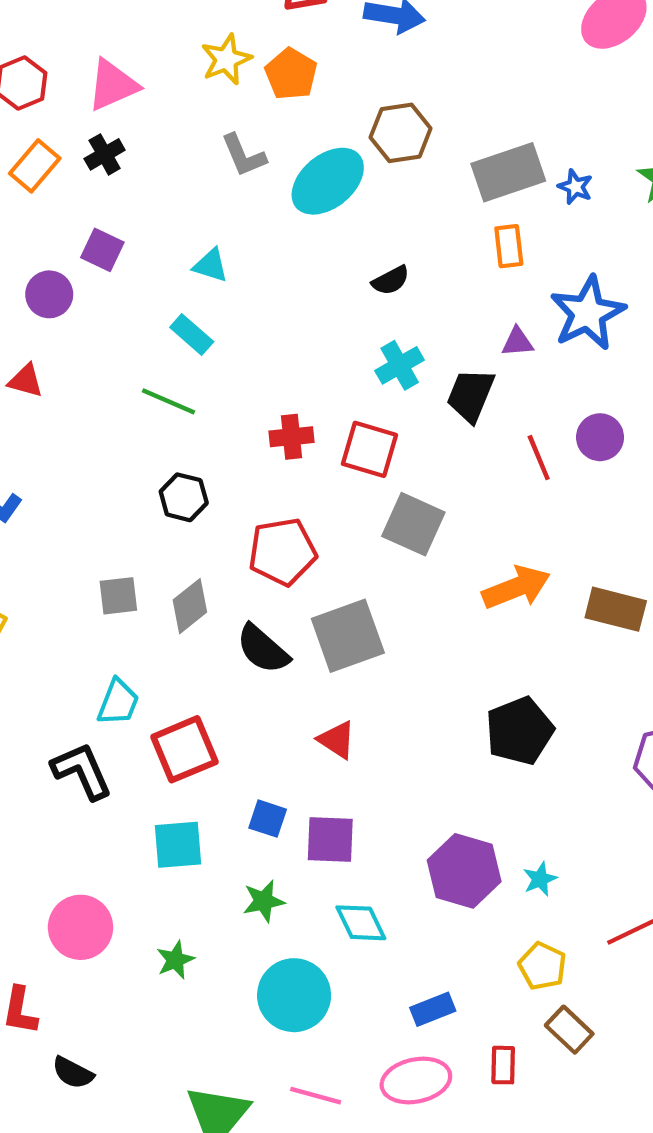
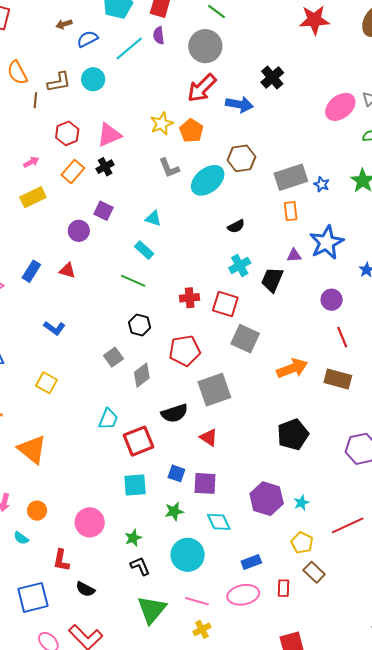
red line: (539, 458) -> (342, 337), moved
gray square: (118, 596) -> (113, 357), moved, turned -30
black semicircle: (263, 649) -> (175, 413), moved, turned -60
black L-shape: (82, 771) -> (140, 566), moved, size x0.7

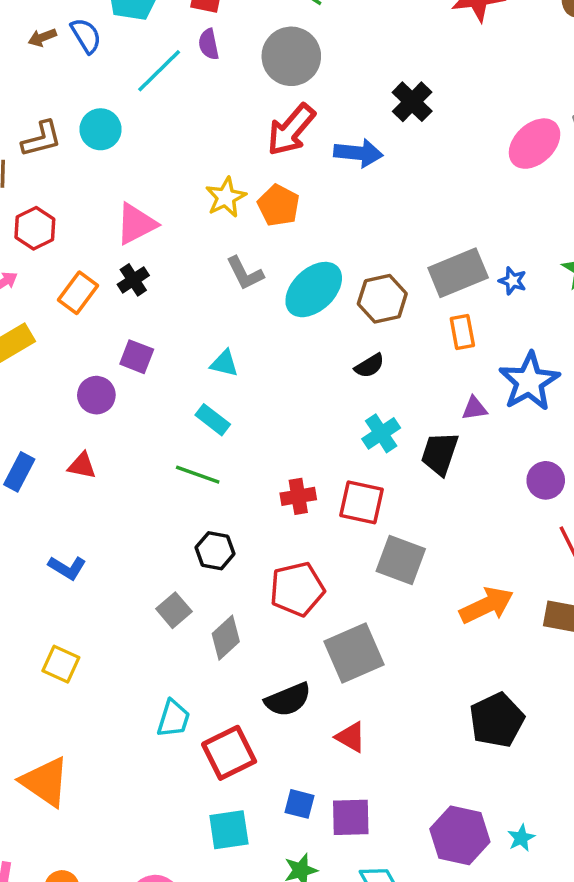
blue semicircle: (88, 39) -> (86, 36), moved, turned 90
red hexagon: (67, 133) -> (35, 228), moved
brown hexagon: (241, 158) -> (382, 299), moved

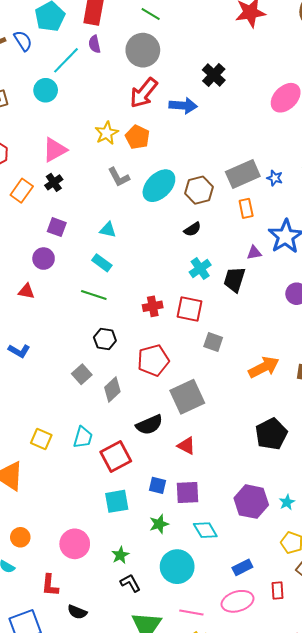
cyan circle: (101, 129) -> (46, 90), moved
purple circle: (96, 395) -> (44, 259), moved
gray square: (401, 560) -> (213, 342), size x0.7
yellow square: (61, 664) -> (41, 439), moved

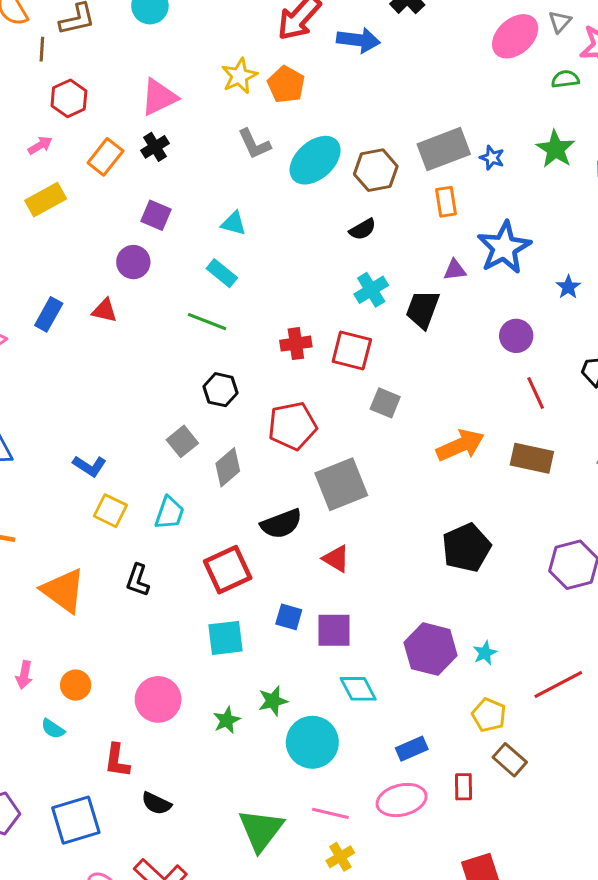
blue L-shape: (19, 351) -> (90, 466), moved
cyan trapezoid: (83, 437) -> (169, 513), moved
yellow square: (41, 439) -> (110, 511), moved
green star: (159, 524) -> (273, 701), moved
black L-shape: (130, 583) -> (138, 580), moved, turned -135

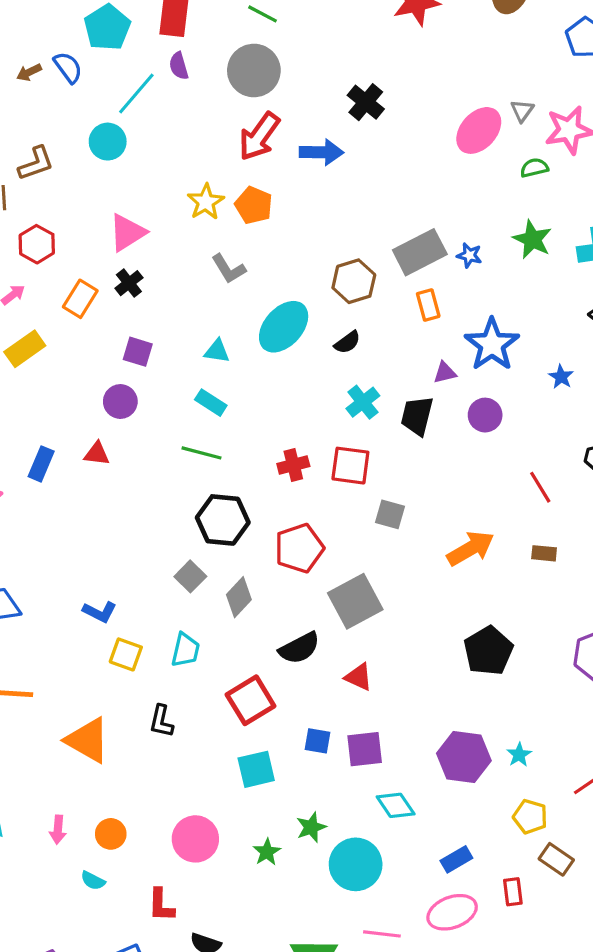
cyan ellipse: (315, 160) -> (284, 327), moved
purple circle: (516, 336) -> (485, 415), moved
black hexagon: (220, 390) -> (223, 520), size x1.5
brown rectangle: (532, 458) -> (544, 553), size x0.6

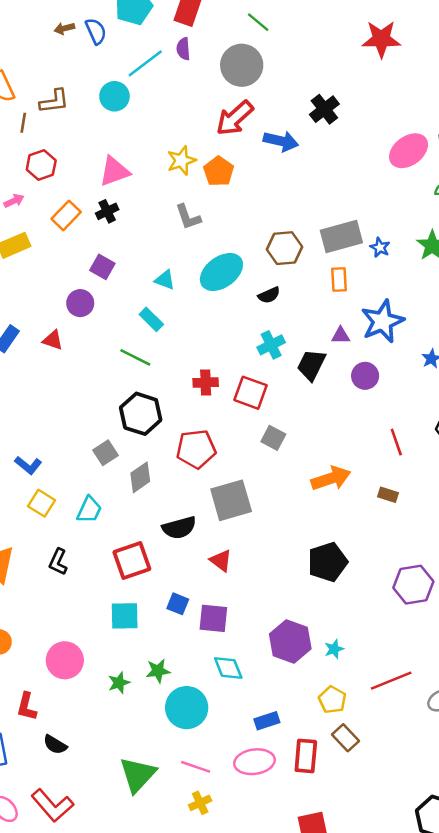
red rectangle: (513, 892) -> (306, 756), size x1.5

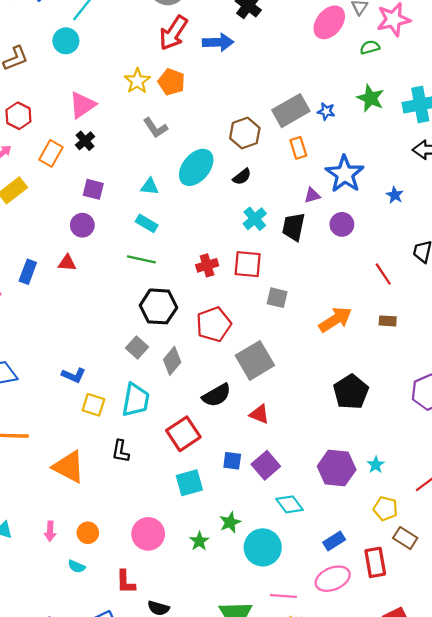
cyan trapezoid: (89, 510) -> (136, 400), size x1.4
purple square: (213, 618) -> (266, 465), turned -32

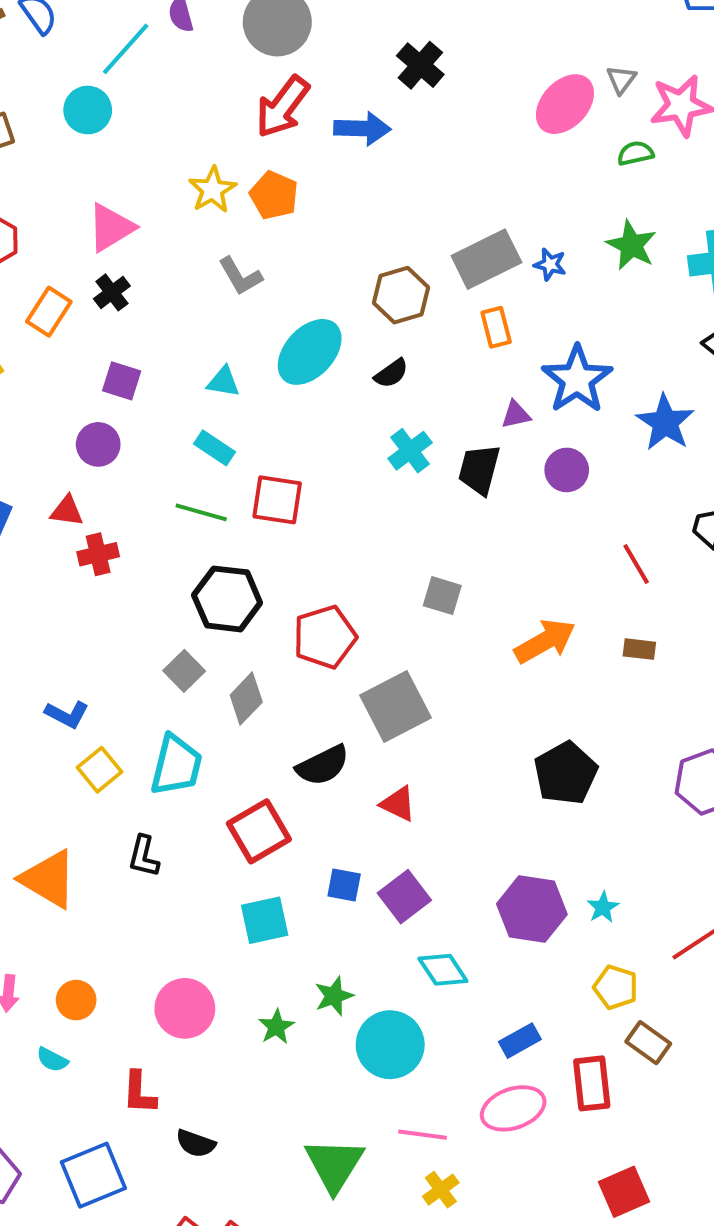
blue star: (395, 195) -> (665, 422), size x1.8
red square: (248, 264) -> (277, 500), moved
red cross: (207, 265) -> (98, 554), moved
yellow square: (93, 405) -> (99, 770), turned 30

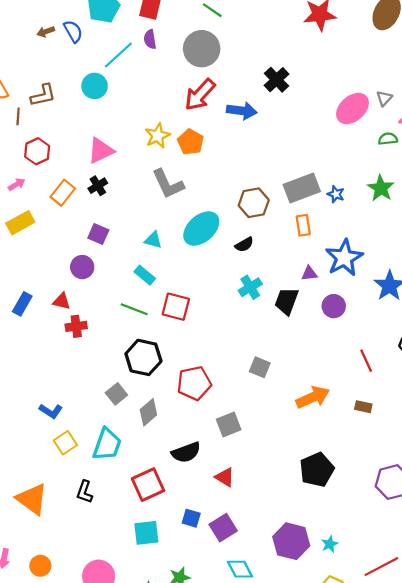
gray L-shape: (240, 276) -> (168, 184), size x1.4
gray square: (396, 706) -> (229, 425), size x0.7

